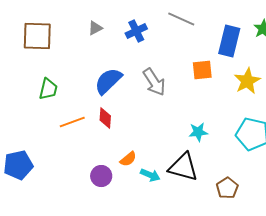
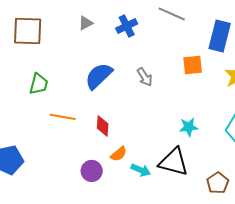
gray arrow: (154, 82) -> (145, 77), size x0.7
red diamond: (105, 118) -> (103, 126), moved
orange line: (72, 122) -> (63, 117), turned 30

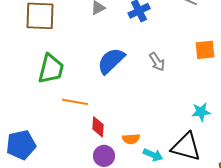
green trapezoid: (39, 84) -> (51, 69), size x1.4
red diamond: (103, 126) -> (98, 127), moved
orange semicircle: (119, 154) -> (131, 139), turned 36

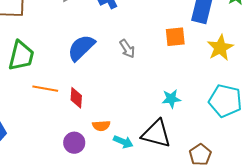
red diamond: (98, 127) -> (76, 98), moved

